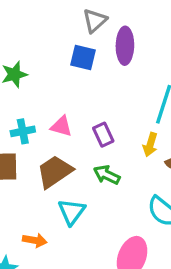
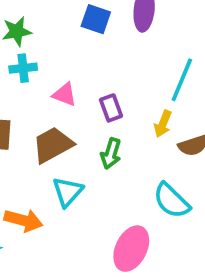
cyan cross: (23, 131) -> (23, 68), moved
green arrow: (107, 175) -> (111, 154), turned -104
orange arrow: (35, 240) -> (23, 220), size x1.4

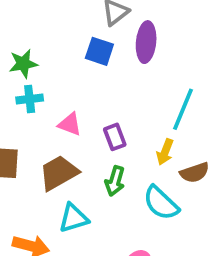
cyan triangle: (68, 192) -> (73, 218), turned 32
cyan semicircle: (172, 201) -> (161, 203), moved

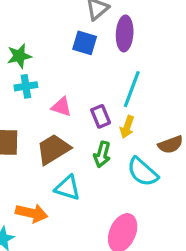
cyan line: (183, 109) -> (132, 89), moved
yellow arrow: (165, 152) -> (127, 127), moved
cyan triangle: (73, 218) -> (68, 188), turned 36

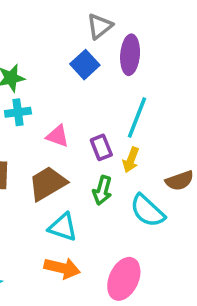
blue square: (85, 43) -> (85, 65), turned 30
orange arrow: (32, 213) -> (62, 268), moved

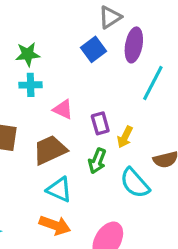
cyan line: (137, 118) -> (153, 83), moved

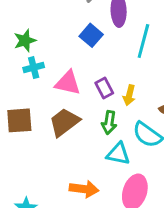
blue square: (93, 49) -> (91, 35), moved
pink triangle: (63, 109) -> (68, 83), size x1.4
cyan triangle: (59, 189) -> (118, 154), moved

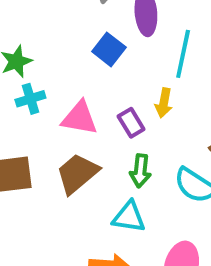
yellow arrow: (129, 95) -> (164, 103), moved
cyan triangle: (118, 154) -> (129, 217), moved

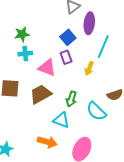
purple rectangle: (131, 123) -> (66, 57), moved

